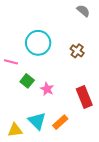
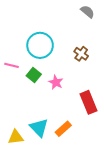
green square: (27, 81) -> (34, 75), moved
pink star: (47, 89) -> (56, 82), moved

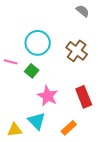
brown cross: (81, 54) -> (77, 51), size x1.5
pink star: (56, 82) -> (48, 96), moved, size x1.5
orange rectangle: (63, 129) -> (69, 128), moved

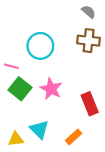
brown cross: (77, 51) -> (89, 41), moved, turned -30
green square: (32, 71) -> (20, 89), moved, size x1.5
pink star: (48, 96) -> (51, 89), moved

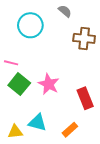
gray semicircle: (89, 12) -> (65, 11), moved
cyan circle: (40, 46) -> (30, 25), moved
cyan triangle: (39, 129) -> (37, 123), turned -30

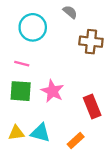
pink line: (11, 63) -> (22, 64), moved
green square: (19, 84) -> (21, 91), turned -35
yellow triangle: (15, 132) -> (16, 133), moved

